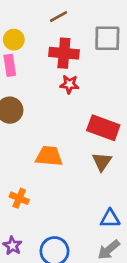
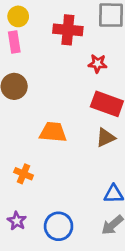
red star: (69, 84) -> (98, 64), moved
brown triangle: (102, 162) -> (106, 137), turned 30

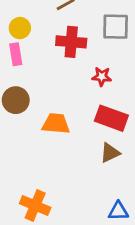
orange trapezoid: (53, 132) -> (56, 124), moved
orange cross: (24, 174) -> (35, 205), moved, size x1.5

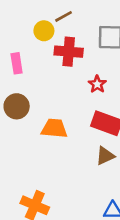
yellow circle: (20, 28) -> (44, 31), moved
red star: (102, 77) -> (97, 84), turned 30

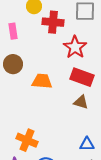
red star: (97, 84) -> (75, 47), size x1.6
brown triangle: (105, 156) -> (81, 102), turned 42

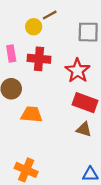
red cross: (53, 22) -> (39, 59), moved
orange trapezoid: (42, 81) -> (32, 114), moved

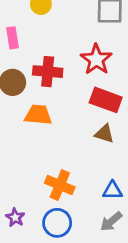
red cross: (39, 59) -> (48, 72), moved
orange cross: (26, 170) -> (60, 185), moved

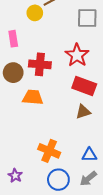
brown triangle: (104, 134) -> (83, 112), turned -35
blue circle: (57, 223) -> (58, 180), moved

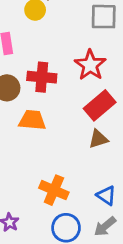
red rectangle: (84, 86) -> (100, 105), turned -60
blue triangle: (89, 155) -> (106, 195), turned 35

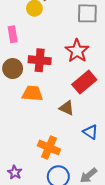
brown triangle: (98, 139) -> (67, 108), moved, turned 42
blue triangle: (106, 195) -> (91, 132), moved

